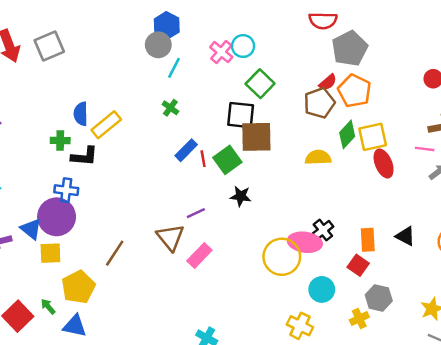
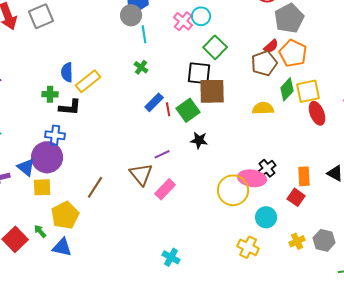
cyan line: (174, 68) -> (144, 34), turned -36
gray hexagon: (379, 298) -> (324, 240), moved

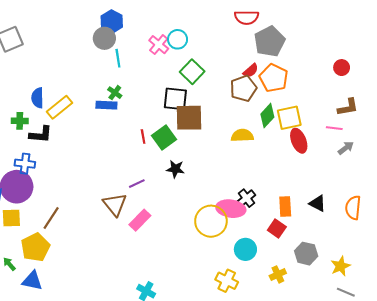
blue rectangle: (154, 102) -> (106, 105), moved, turned 48
brown line: (95, 187) -> (51, 218), moved
gray hexagon: (324, 240) -> (306, 254), moved

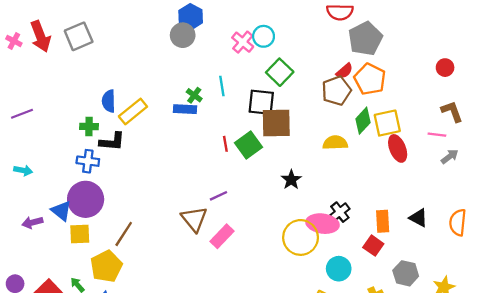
cyan line: (118, 58) -> (222, 86), moved
brown L-shape: (348, 107) -> (452, 111), turned -100
blue cross: (25, 164) -> (88, 161), moved
black star: (175, 169) -> (291, 180), moved, turned 30

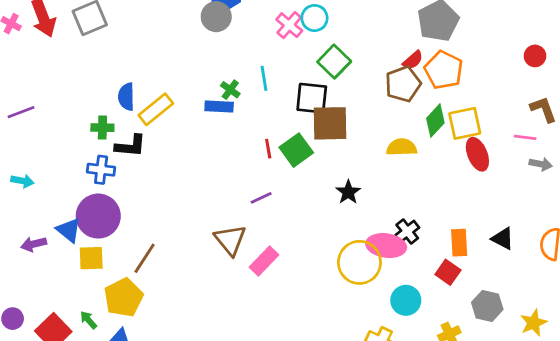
gray arrow: (450, 157) -> (541, 164), turned 48
purple line: (218, 196) -> (261, 198), moved

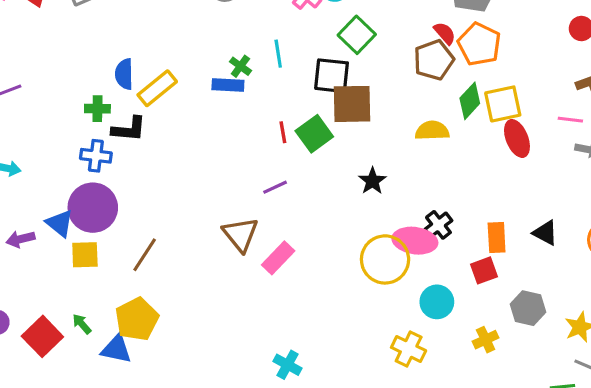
red semicircle: (413, 60) -> (445, 33), turned -90
red square: (448, 272) -> (484, 270), turned 35
yellow pentagon: (124, 297) -> (137, 319), moved

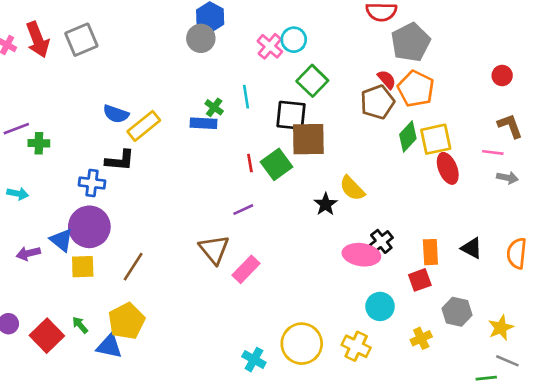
blue semicircle: (124, 74) -> (116, 114), turned -70
green cross: (97, 109) -> (39, 143), moved
yellow semicircle: (432, 131) -> (352, 188), moved, turned -132
yellow circle: (385, 259) -> (302, 344), moved

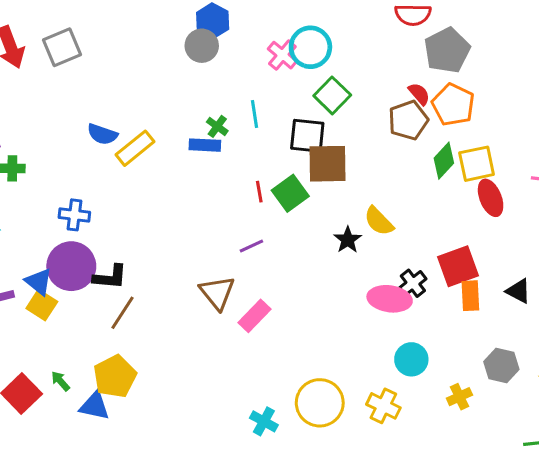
cyan circle: (294, 40) -> (310, 47), size x1.4
black L-shape: (120, 160) -> (110, 277), moved
yellow square: (83, 267) -> (42, 305), moved, turned 35
red square: (420, 280) -> (458, 266), moved, size x1.5

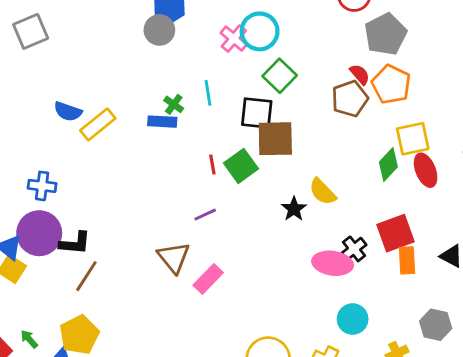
green diamond: (444, 161) -> (388, 164), moved

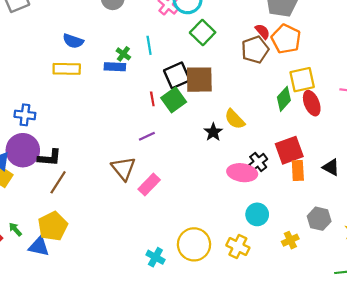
blue semicircle: (68, 112) -> (73, 41), moved
black square: (257, 113) -> (177, 75), moved, turned -30
yellow rectangle: (98, 124) -> (67, 69), turned 40

